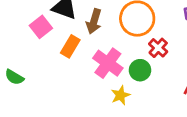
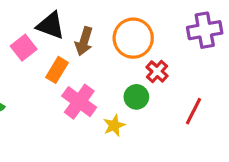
pink cross: (108, 63) -> (79, 102), moved

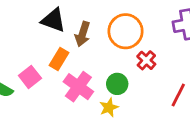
pink square: (24, 48) -> (30, 77), moved
green circle: (136, 97) -> (117, 84), moved

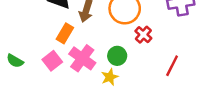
pink square: (30, 77) -> (52, 61), moved

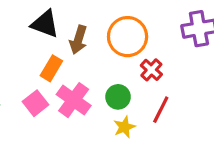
red line: (172, 66) -> (161, 110), moved
yellow star: (110, 77) -> (124, 127), moved

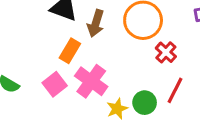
green circle: (118, 97) -> (145, 103), moved
yellow star: (124, 127) -> (117, 109), moved

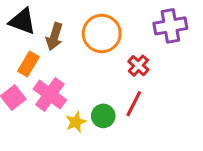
red cross: (166, 52) -> (138, 66), moved

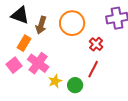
green circle: (103, 116) -> (75, 85), moved

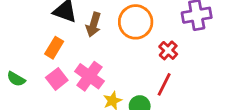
orange rectangle: (24, 43) -> (54, 48), moved

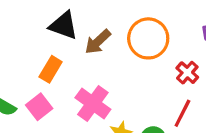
brown arrow: (93, 25) -> (98, 42), turned 30
pink square: (57, 79) -> (39, 107), moved

